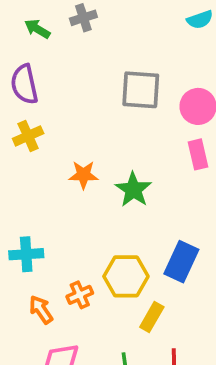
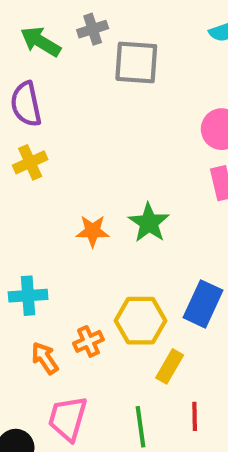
green arrow: (37, 29) -> (41, 42), size x1.4
gray square: (141, 90) -> (136, 62), moved
orange star: (83, 175) -> (93, 231), moved

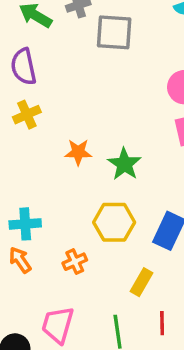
orange star: (93, 231) -> (78, 152), moved
yellow hexagon: (141, 321) -> (114, 222), moved
orange arrow: (45, 358) -> (20, 260), moved

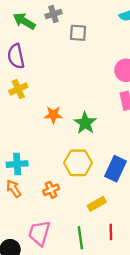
gray square: (114, 32) -> (78, 33), size x0.7
yellow rectangle: (142, 282) -> (97, 204), turned 30

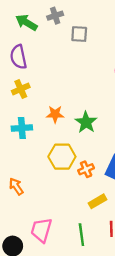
yellow hexagon: (78, 163) -> (62, 157), moved
cyan cross: (17, 164) -> (22, 128), moved
orange cross: (51, 190) -> (86, 169), moved

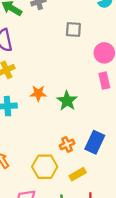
gray square: (79, 34) -> (73, 29), moved
yellow hexagon: (62, 157) -> (45, 167), moved

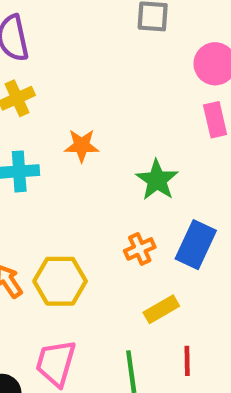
green star: (67, 101) -> (157, 180), moved
yellow hexagon: (45, 167) -> (60, 281), moved

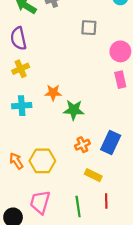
green star: (157, 180) -> (74, 110), moved, turned -30
yellow rectangle: (161, 309) -> (93, 175), turned 56

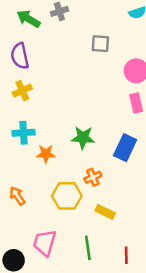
orange star: (53, 93) -> (46, 154), moved
blue rectangle: (111, 143) -> (125, 148), moved
yellow hexagon: (42, 161) -> (67, 196), moved
red line: (106, 201) -> (126, 255), moved

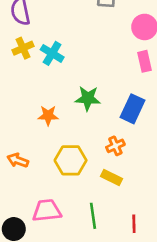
cyan cross: (24, 133) -> (52, 53), moved, turned 35
orange cross: (93, 177) -> (115, 146), moved
orange arrow: (17, 196) -> (18, 160), turned -36
pink trapezoid: (45, 243) -> (47, 211), turned 68

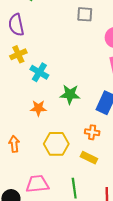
cyan cross: (52, 53) -> (39, 72), moved
orange cross: (115, 146) -> (92, 132), turned 32
orange arrow: (18, 160) -> (14, 144), turned 63

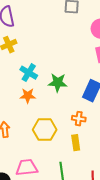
cyan cross: (39, 72) -> (29, 73), moved
yellow rectangle: (89, 158) -> (76, 143), turned 56

